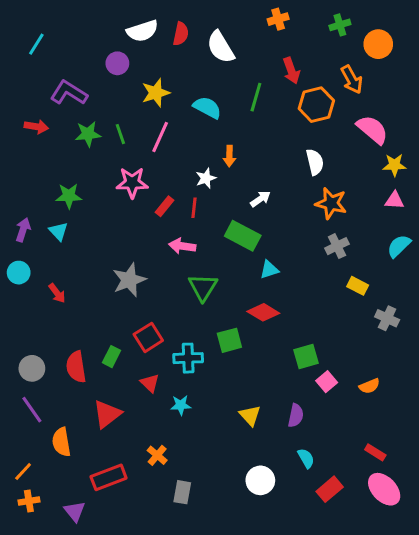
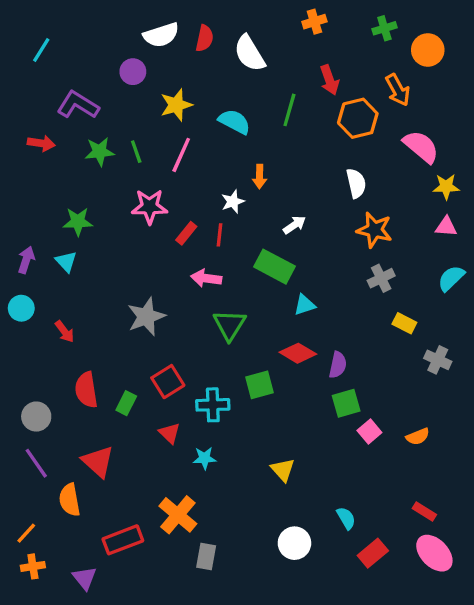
red semicircle: (76, 367) -> (86, 390), moved
red triangle: (107, 414) -> (98, 461), moved, turned -40
purple semicircle: (296, 416) -> (338, 365), moved
orange cross: (157, 455) -> (178, 515), size x1.6

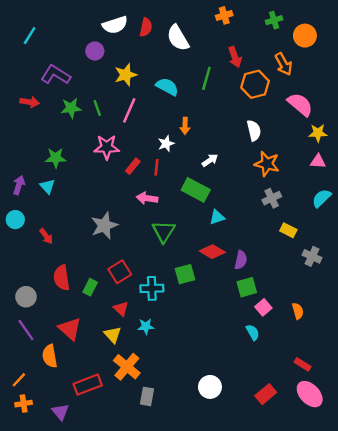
orange semicircle: (418, 437) -> (298, 311), turned -84
yellow triangle: (283, 470) -> (113, 335), moved
cyan semicircle: (346, 518) -> (253, 332), moved

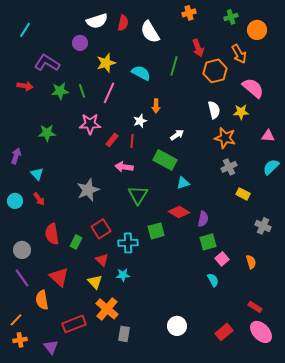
yellow star: (318, 133) -> (241, 112), moved
cyan triangle: (47, 186) -> (37, 174), moved
cyan circle: (15, 220) -> (15, 201), moved
gray cross: (312, 256) -> (263, 226), moved

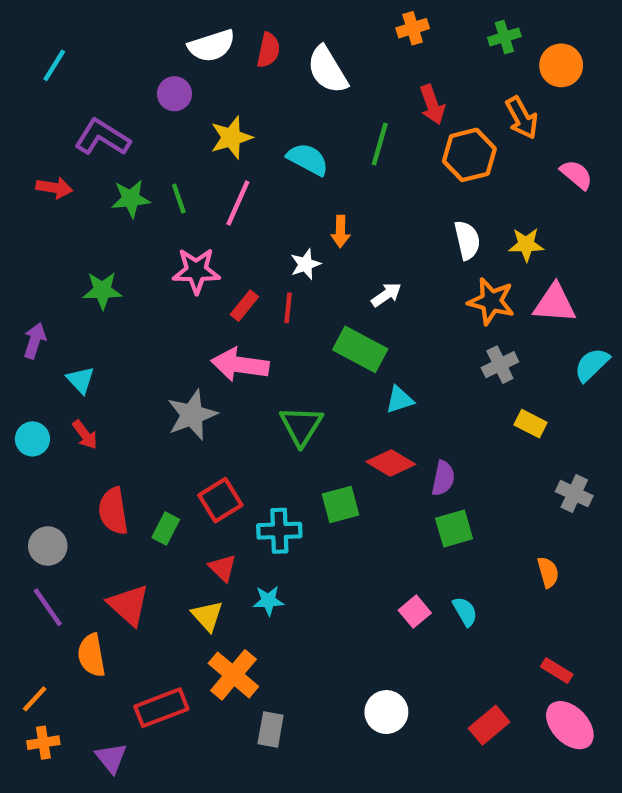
pink semicircle: (253, 88) -> (576, 175), moved, size x0.7
pink triangle: (268, 136) -> (555, 304), moved, size x1.5
pink arrow: (124, 167) -> (240, 365), moved, size x1.4
pink square: (222, 259) -> (415, 612), moved

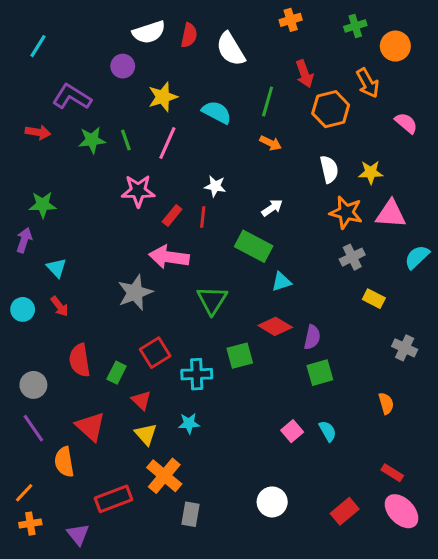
orange arrow: (340, 231) -> (271, 143), moved, turned -65
white star: (306, 264) -> (215, 186), turned 30
green star: (102, 290) -> (43, 205), moved
red triangle: (223, 568) -> (141, 400), moved

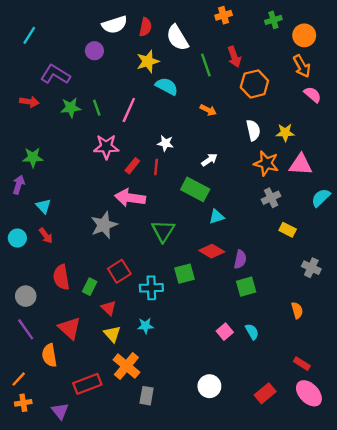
orange arrow: (368, 83) -> (302, 66), moved
yellow star: (163, 97) -> (148, 61), moved
green line: (268, 101) -> (206, 65), moved, turned -35

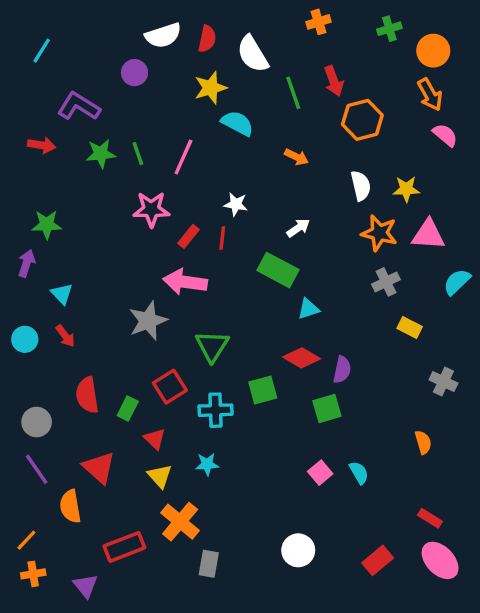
green triangle: (163, 231) -> (212, 346), moved
green square: (246, 287) -> (327, 409), moved

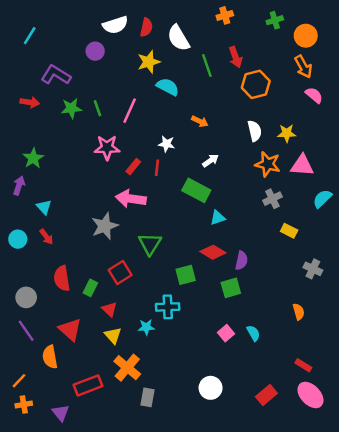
orange arrow: (297, 157) -> (200, 121), moved
green star: (47, 225) -> (33, 158), turned -30
cyan cross: (216, 410) -> (168, 307), moved

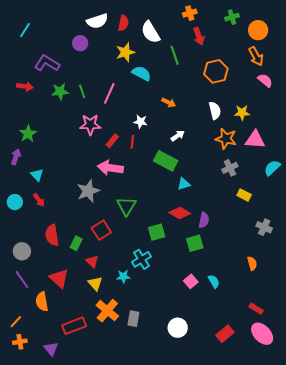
red arrow: (236, 57) -> (199, 36), moved
cyan cross: (168, 307) -> (141, 259), turned -30
gray rectangle: (147, 397) -> (133, 319), moved

